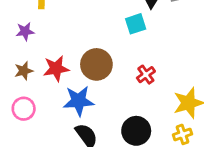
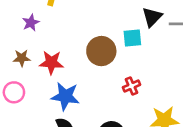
purple star: (25, 31) -> (31, 23), turned -30
brown circle: (96, 64) -> (101, 51), moved

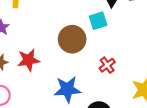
blue star: (65, 96) -> (67, 89), moved

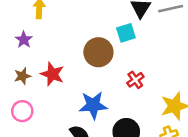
red star: (29, 60) -> (52, 74), turned 30

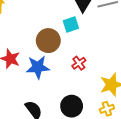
blue star: (93, 105) -> (38, 67), moved

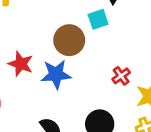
red cross: (79, 63) -> (121, 76), moved

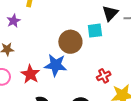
red star: (21, 64) -> (30, 74), moved

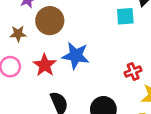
brown circle: (70, 42) -> (50, 21), moved

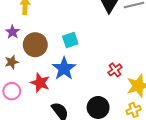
cyan square: (125, 16) -> (70, 40), moved
blue star: (76, 56) -> (64, 69), turned -30

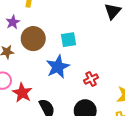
red cross: (115, 70) -> (91, 79), moved
red star: (40, 83) -> (22, 93), moved

